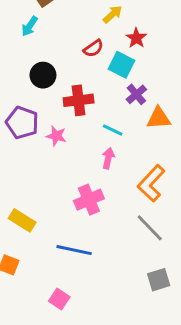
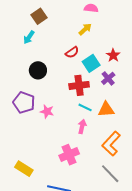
red star: (136, 38) -> (113, 55), moved
cyan square: (122, 65) -> (91, 63), turned 30
purple cross: (136, 94) -> (108, 78), moved
red cross: (79, 100) -> (79, 85), moved
orange triangle: (159, 118) -> (106, 109), moved

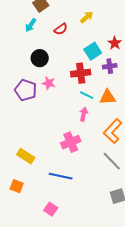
red semicircle: (72, 52) -> (61, 29), moved
purple cross: (108, 78) -> (110, 66), turned 32
pink star: (47, 111) -> (49, 83), moved

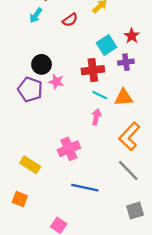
black circle: (40, 58) -> (42, 64), moved
pink cross: (71, 142) -> (69, 149), moved
blue line: (61, 176) -> (85, 188), moved

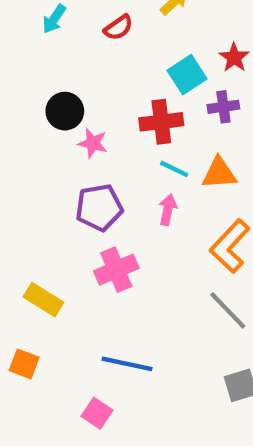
purple pentagon: (30, 89) -> (99, 208), moved, turned -30
blue line: (85, 188) -> (127, 364), moved

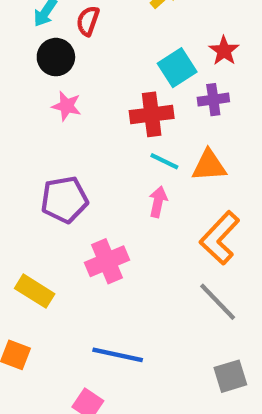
red semicircle: (118, 28) -> (88, 21), moved, turned 144
black circle: (65, 111) -> (56, 57), moved
pink star: (93, 143) -> (67, 106), moved
purple pentagon: (99, 208) -> (64, 200), moved

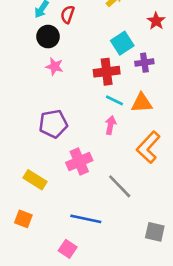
red star: (224, 51) -> (156, 21), moved
gray line: (218, 302) -> (120, 186), moved
gray square: (230, 376) -> (155, 232), turned 30

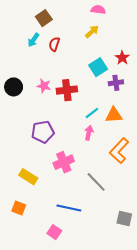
red star: (156, 21) -> (122, 58), moved
black circle: (48, 37) -> (14, 87), moved
red cross: (107, 72) -> (67, 90), moved
cyan line: (114, 100) -> (92, 113), turned -64

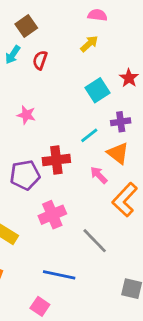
purple cross: (116, 83) -> (121, 122), moved
red cross: (67, 90) -> (56, 160), moved
cyan line: (92, 113) -> (89, 135), moved
orange triangle: (114, 115) -> (118, 153), turned 42
pink arrow: (89, 133) -> (99, 175), moved, turned -56

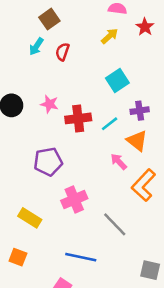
red star: (129, 78) -> (145, 27), moved
red cross: (56, 160) -> (78, 118), moved

